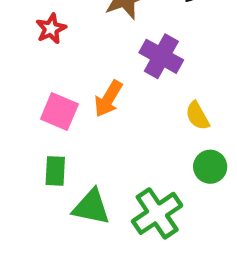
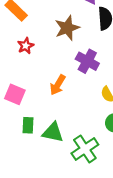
pink square: (59, 112) -> (15, 94), moved
green triangle: (91, 207) -> (53, 132), moved

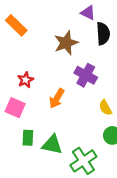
red star: (26, 46) -> (26, 80), moved

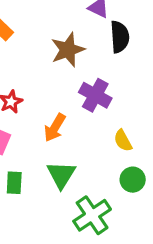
green triangle: (52, 145) -> (61, 175), moved, turned 50

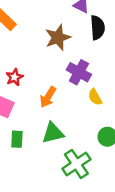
yellow semicircle: (123, 141) -> (95, 97), moved
green triangle: (61, 175) -> (53, 133), turned 45

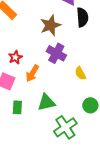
purple cross: (79, 72) -> (56, 53), moved
orange arrow: (48, 97) -> (32, 73), moved

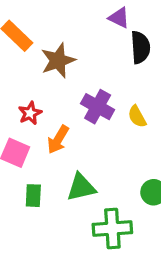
brown star: (50, 25) -> (58, 60), moved
yellow semicircle: (80, 73) -> (137, 116), moved
green cross: (65, 127) -> (112, 228), turned 30

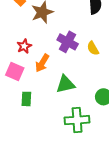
green triangle: (81, 187) -> (65, 84), moved

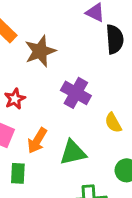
yellow semicircle: (93, 48) -> (113, 123), moved
orange arrow: (42, 63) -> (37, 141), moved

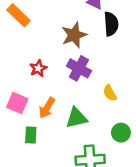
brown star: (40, 51) -> (74, 35), moved
red star: (15, 99) -> (38, 68), moved

